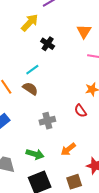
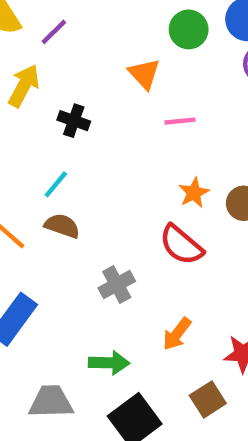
red semicircle: (80, 111) -> (181, 245), size x1.5

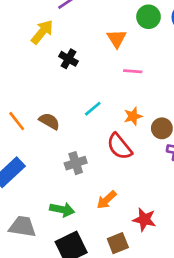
cyan line: (56, 184) -> (93, 109), moved

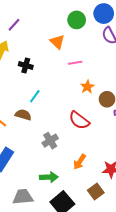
cyan line: (93, 109) -> (35, 96), moved
orange star: (133, 116) -> (87, 87), moved

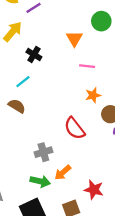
cyan line: (35, 96) -> (23, 82), moved
gray cross: (50, 141) -> (43, 152), moved
green arrow: (49, 177) -> (40, 181), moved

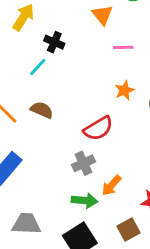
cyan line: (23, 82) -> (38, 67), moved
orange star: (93, 95) -> (125, 90), moved
red semicircle: (75, 128) -> (98, 128), moved, turned -75

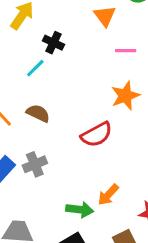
orange star: (125, 90) -> (125, 96), size x1.4
gray cross: (84, 163) -> (35, 164), moved

